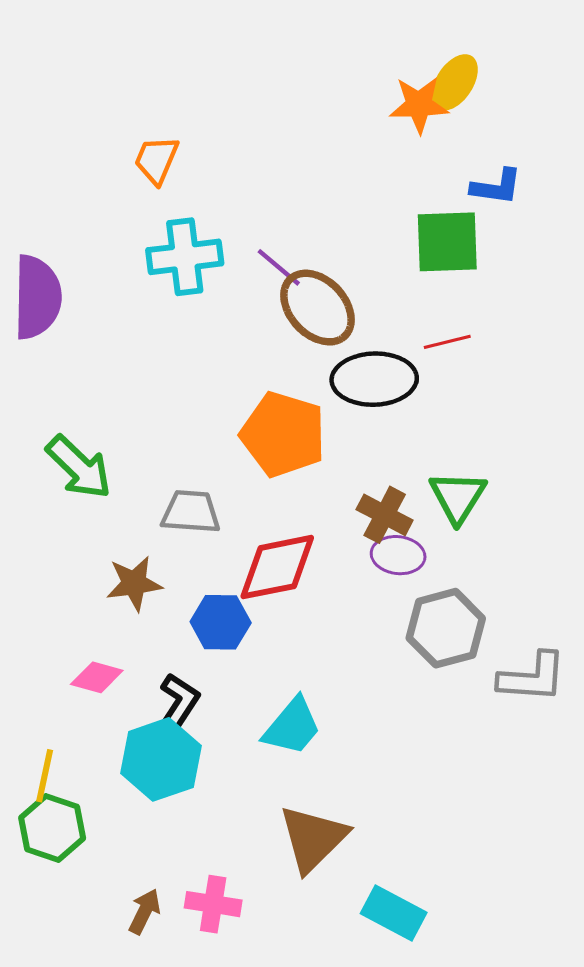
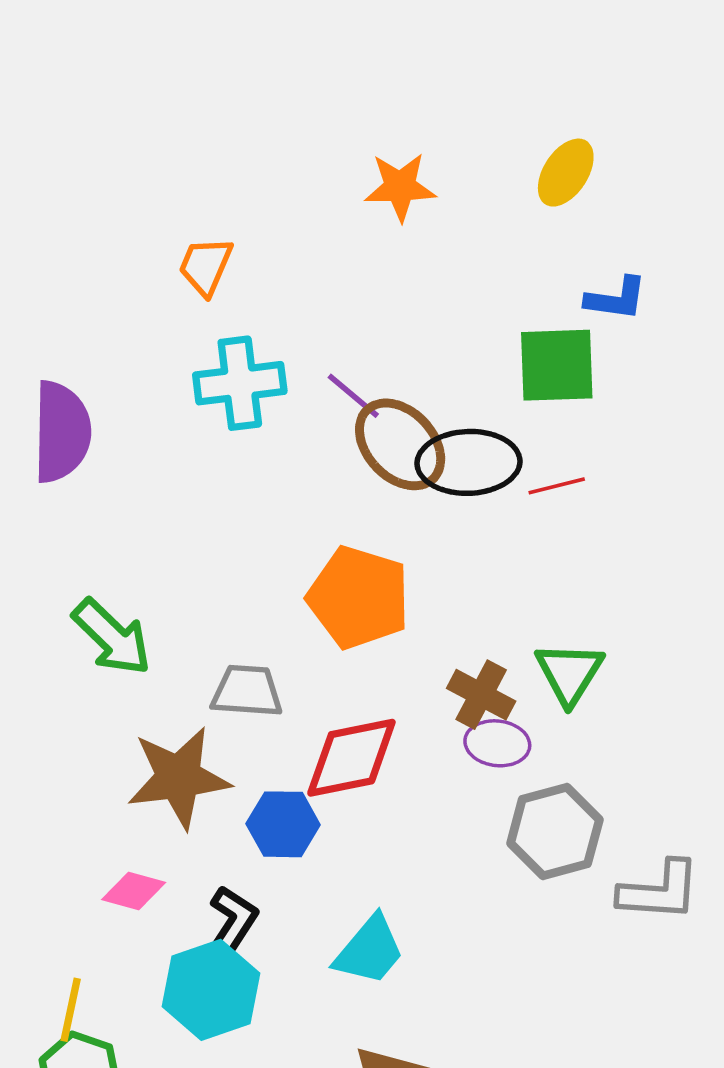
orange star: (419, 105) -> (400, 187), moved
black ellipse: (374, 379) -> (468, 462), moved
brown star: (134, 583) -> (179, 778), size x1.5

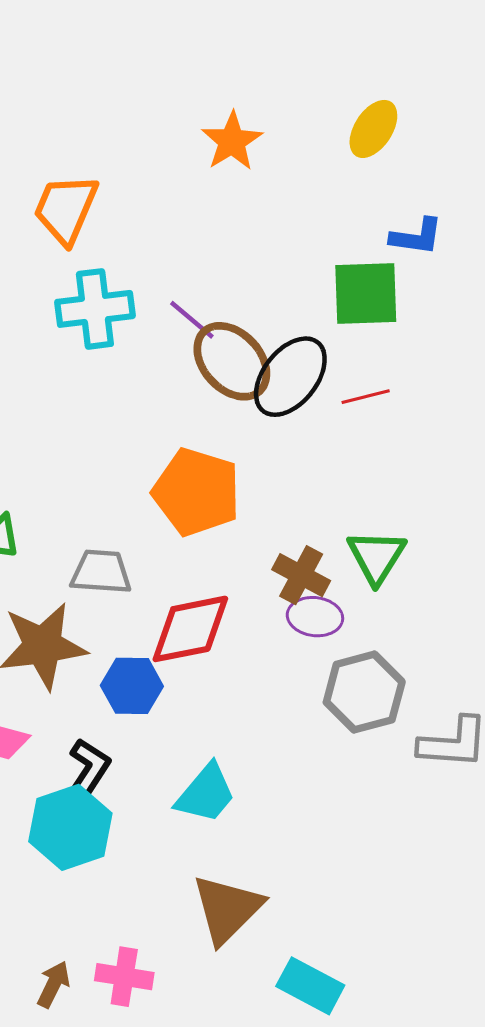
orange star: (400, 187) -> (232, 141), turned -30
orange trapezoid: (206, 266) -> (66, 209), size x1.4
black ellipse: (468, 462) -> (290, 377), turned -50

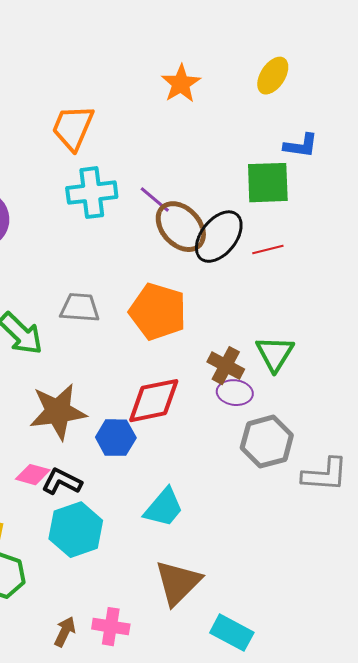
gray trapezoid: (101, 572) -> (80, 308), moved
black L-shape: (89, 769) -> (62, 482), moved, turned -96

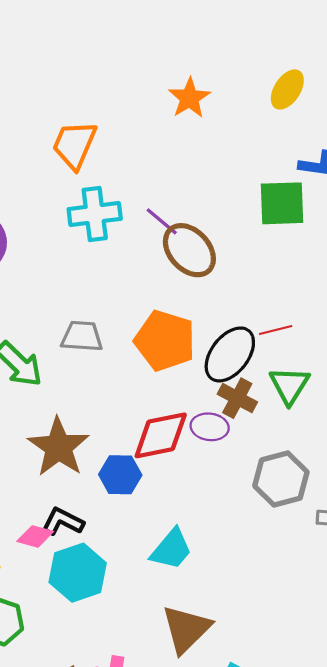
black ellipse: (219, 237) -> (230, 354), moved
red line: (268, 250) -> (276, 330), moved
purple ellipse: (235, 393) -> (210, 427), moved
brown star: (58, 412) -> (58, 447), turned -30
pink diamond: (33, 475) -> (35, 536), moved

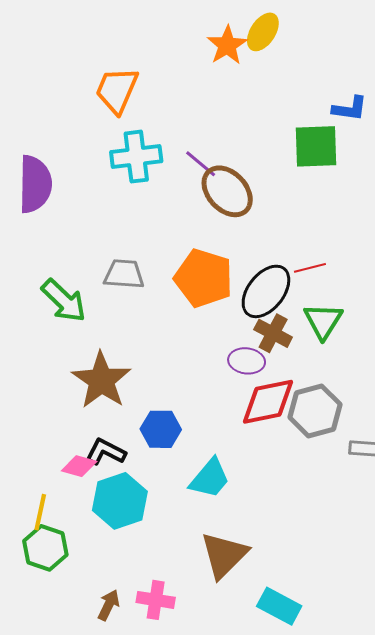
yellow ellipse: (287, 89) -> (263, 32), moved
red diamond: (161, 435) -> (268, 402), moved
blue hexagon: (120, 475) -> (161, 429), moved

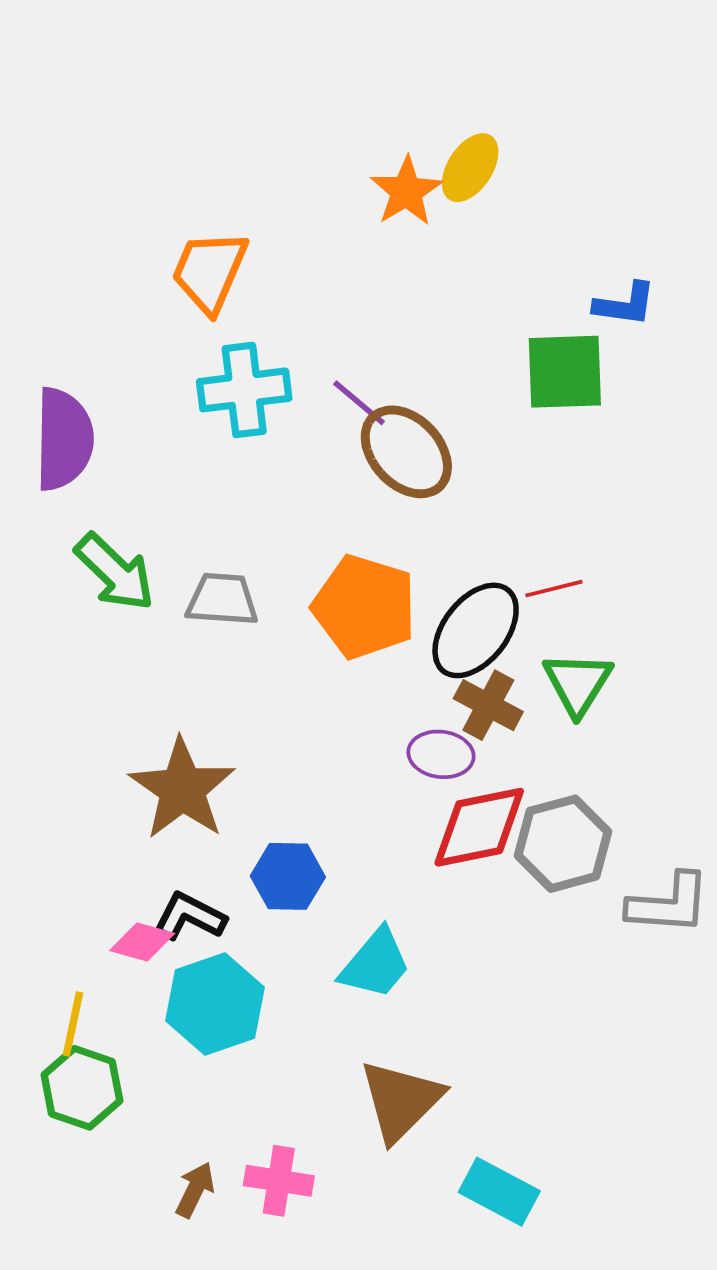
green arrow: (64, 301) -> (115, 572), moved

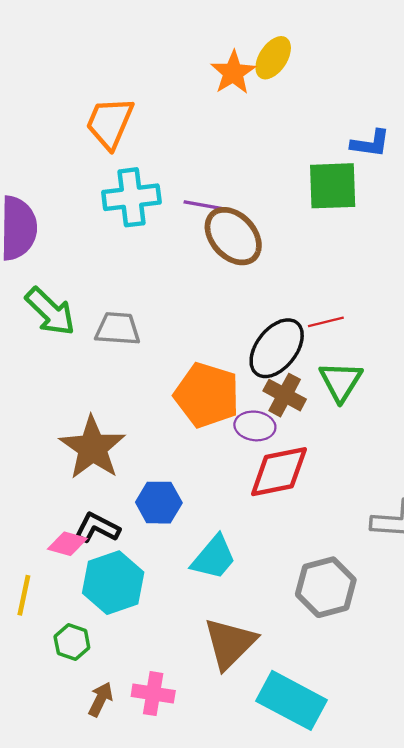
purple line: (359, 403) -> (203, 205), turned -30
orange pentagon: (364, 607) -> (207, 395), moved
gray hexagon: (563, 844) -> (326, 587), moved
green hexagon: (82, 1088) -> (72, 642), moved, size x0.7
cyan rectangle: (499, 1192) -> (292, 700), size x1.4

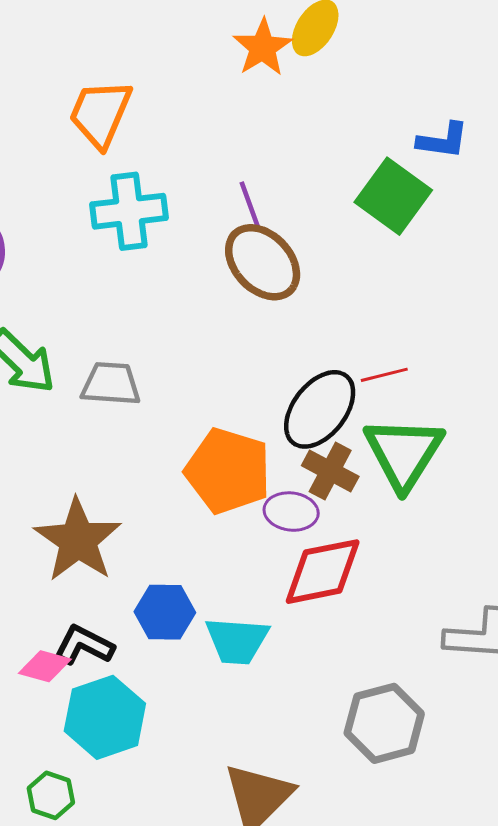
green square: (333, 186) -> (393, 196), turned 38
purple line: (203, 205) -> (251, 207), moved, turned 60
green triangle: (341, 381) -> (404, 453), size x1.4
cyan trapezoid: (214, 557) -> (237, 641), moved, turned 54

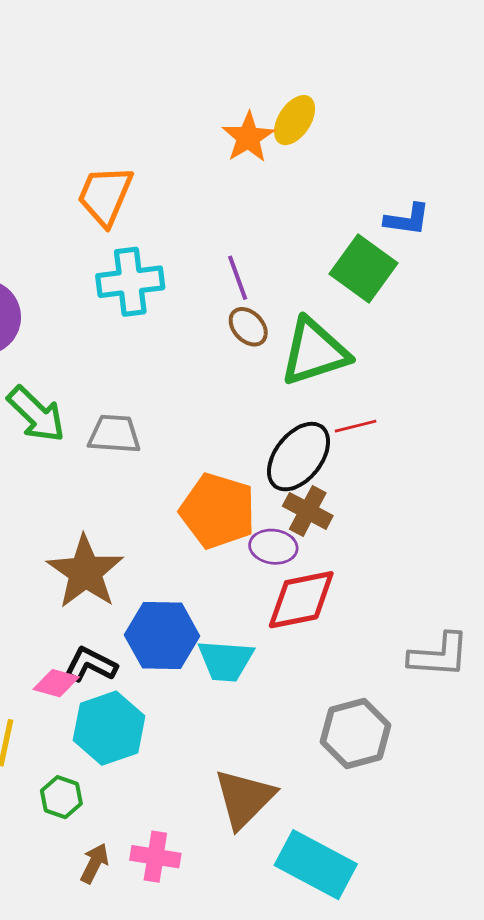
brown ellipse: (263, 262) -> (248, 327), size x0.6
green triangle: (404, 453) -> (314, 352), moved, turned 40
blue hexagon: (165, 612) -> (162, 635), size x1.4

